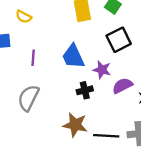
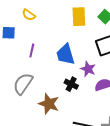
black cross: (85, 90) -> (71, 84), turned 32
brown star: (75, 125) -> (49, 104), moved

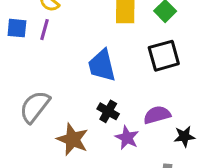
purple line: (32, 50) -> (45, 30), moved
purple star: (88, 69) -> (127, 138), moved

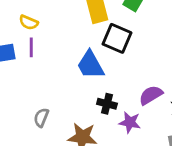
black square: (164, 56) -> (117, 38), moved, turned -36
gray semicircle: (35, 107) -> (41, 118), size x0.6

